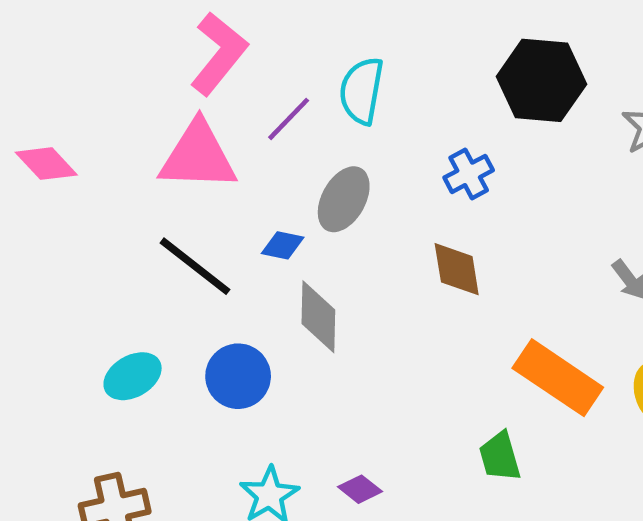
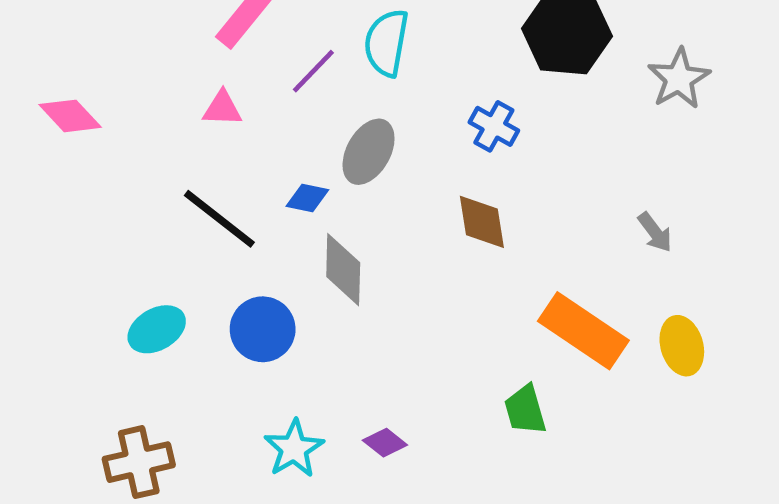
pink triangle: (198, 156) -> (222, 108), size x0.5
blue cross: (469, 174) -> (494, 126), turned -33

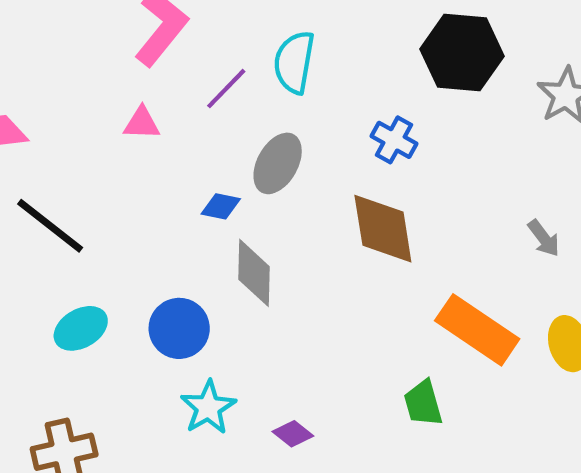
black line: (219, 219) -> (50, 226), moved
brown diamond: (482, 222) -> (383, 229), size x1.4
cyan star: (294, 449) -> (208, 407), moved

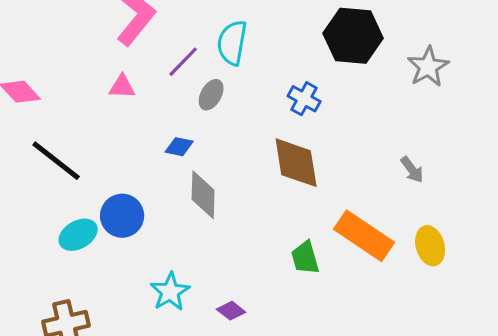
gray ellipse: (278, 163) -> (211, 95), moved, size x0.7
blue circle: (179, 328) -> (122, 216), moved
green trapezoid: (423, 403) -> (305, 258), moved

